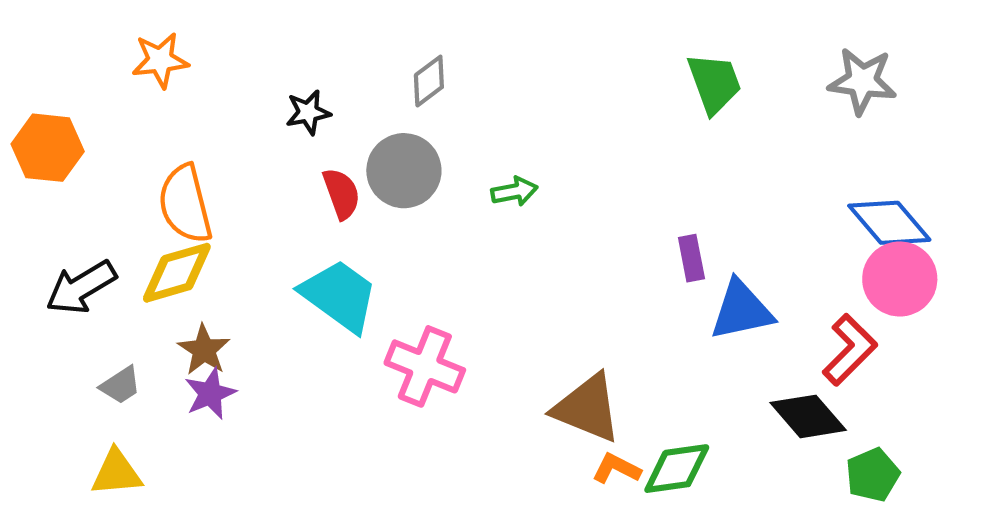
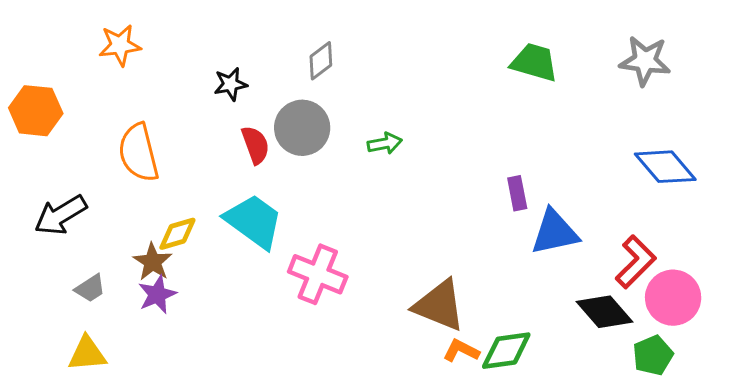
green trapezoid: (714, 83) -> (534, 62), turned -54
yellow diamond: (177, 273) -> (177, 234), moved, size x0.7
pink circle: (900, 279) -> (673, 298), moved

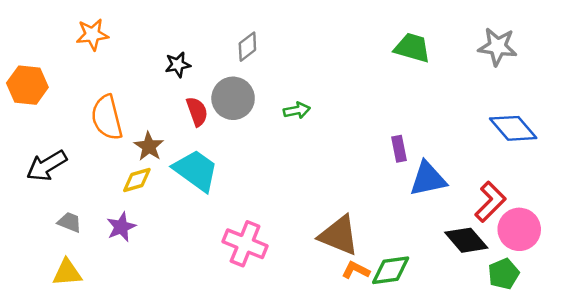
brown star: (153, 262) -> (149, 146), moved
pink cross: (318, 274) -> (245, 244), moved
gray trapezoid: (90, 288) -> (70, 222), turned -125

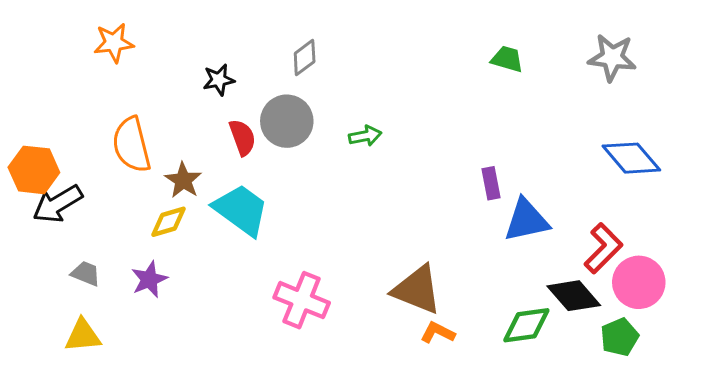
green trapezoid: (412, 48) -> (507, 59), size x0.7
orange hexagon: (27, 85) -> (34, 170), moved
green diamond: (391, 270) -> (526, 325), moved

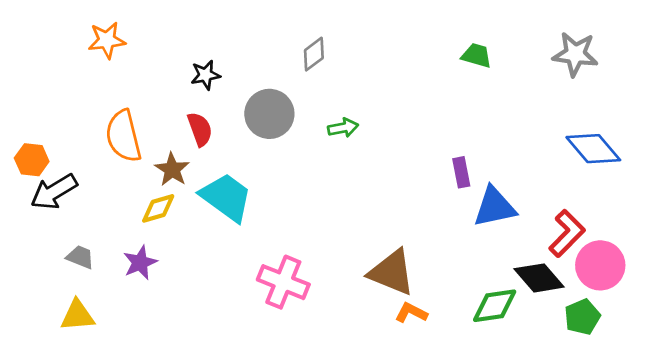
gray diamond: (305, 58) -> (314, 54), moved
red semicircle: (242, 137) -> (200, 129), moved
orange hexagon: (34, 170) -> (32, 160), size x0.7

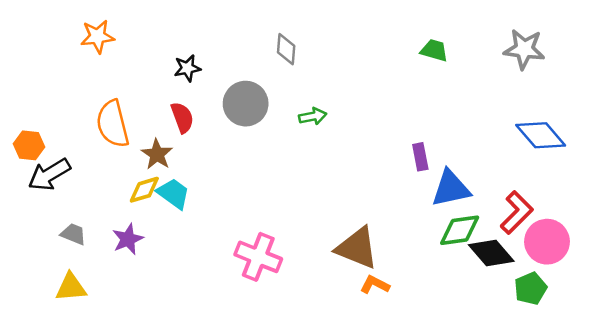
gray diamond: (314, 54) -> (286, 49), turned -48
cyan trapezoid: (226, 197) -> (173, 194), moved, size x0.7
green diamond: (495, 306) -> (460, 230), moved

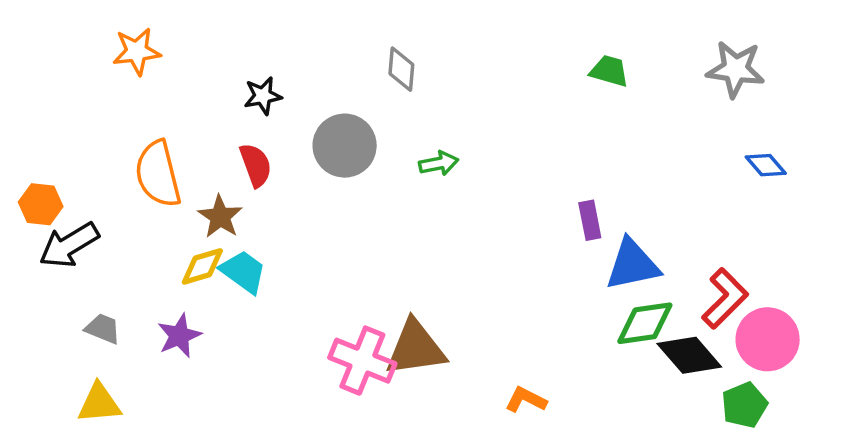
blue diamond: (541, 135) -> (766, 165), moved, size x0.6
brown triangle: (357, 248) -> (416, 348), moved, turned -30

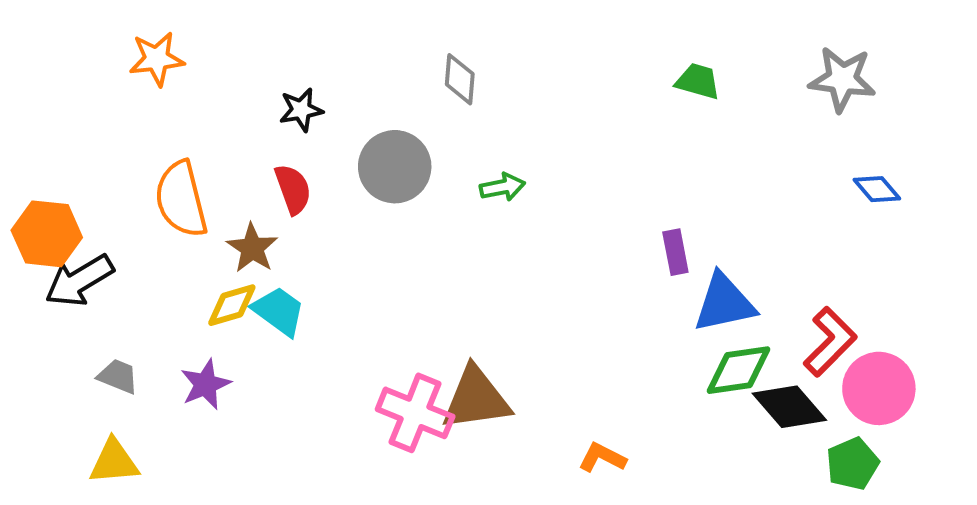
orange hexagon: (41, 204) -> (47, 234), size x1.4

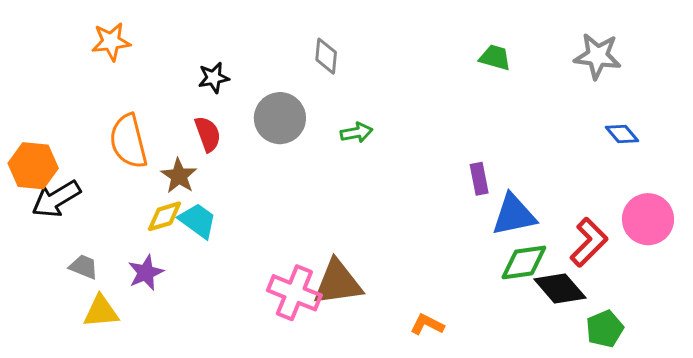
pink circle: (879, 388) -> (648, 219), moved
yellow triangle: (114, 462) -> (101, 312), moved

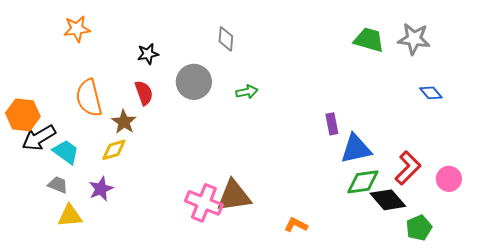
green trapezoid: (495, 58) -> (369, 40), moved, size x1.4
pink circle: (648, 219) -> (449, 179), moved, size x0.7
cyan trapezoid: (198, 221) -> (66, 152), moved

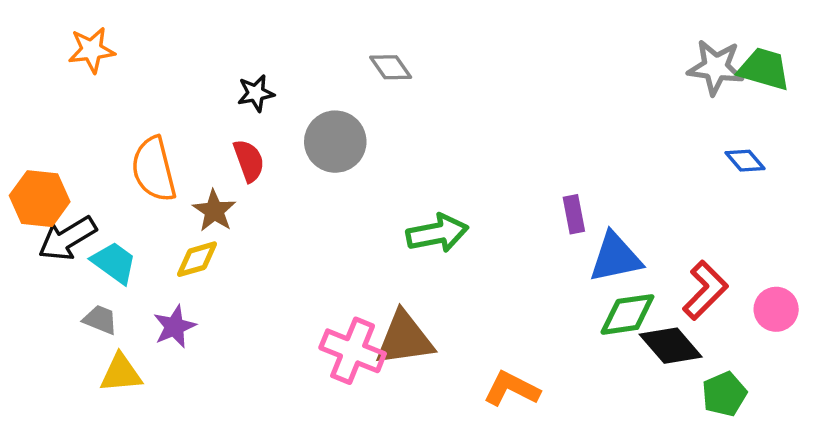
orange star: (77, 29) -> (92, 50), moved
gray diamond: (226, 39) -> (391, 67), turned -40
green trapezoid: (369, 40) -> (764, 69), moved
green arrow: (247, 92) -> (437, 233), moved, size x1.6
orange L-shape: (296, 225) -> (512, 389), size x1.4

